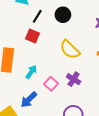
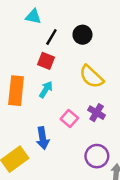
cyan arrow: (31, 72) -> (46, 90), moved
blue arrow: (29, 100) -> (43, 138), turned -54

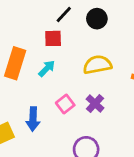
red square: (46, 61) -> (53, 38), turned -35
yellow semicircle: (91, 77) -> (97, 65), turned 115

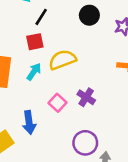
black circle: (97, 19) -> (89, 15), moved
yellow semicircle: (97, 65) -> (62, 60), moved

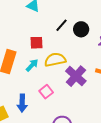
black line: (41, 17) -> (61, 25), moved
purple cross: (86, 97) -> (76, 76), moved, size x1.5

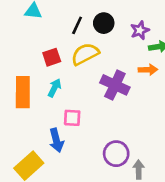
yellow semicircle: (55, 60) -> (85, 54), moved
pink square: (46, 92) -> (72, 118), moved, turned -32

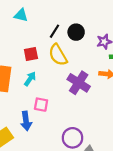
yellow semicircle: (85, 54) -> (58, 55), turned -100

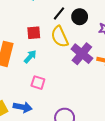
purple cross: (79, 83) -> (82, 54), moved
blue arrow: (26, 121) -> (23, 107), moved, turned -78

